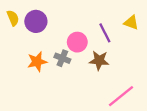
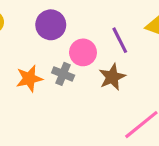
purple circle: (36, 21) -> (51, 25), moved
brown star: (99, 60) -> (112, 77), turned -30

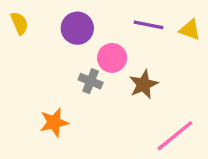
purple line: (120, 40) -> (148, 25), moved, turned -52
orange star: (29, 79) -> (54, 122), moved

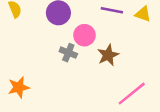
orange star: (54, 122) -> (19, 87), moved

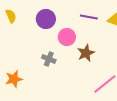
gray cross: (68, 53) -> (49, 59), moved

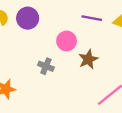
purple circle: (46, 19) -> (28, 18), moved

